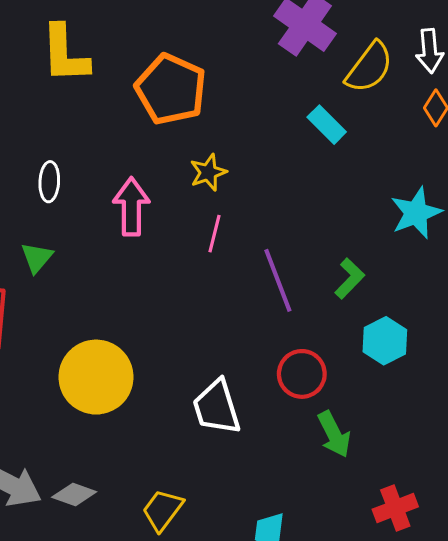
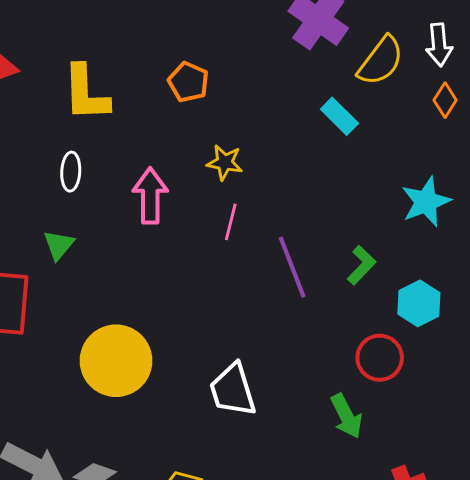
yellow L-shape: (65, 54) -> (86, 93), moved
orange pentagon: (171, 89) -> (188, 82), size x0.6
yellow star: (208, 172) -> (225, 163), turned 30
cyan hexagon: (385, 341) -> (419, 303), moved
red circle: (302, 374) -> (380, 358), moved

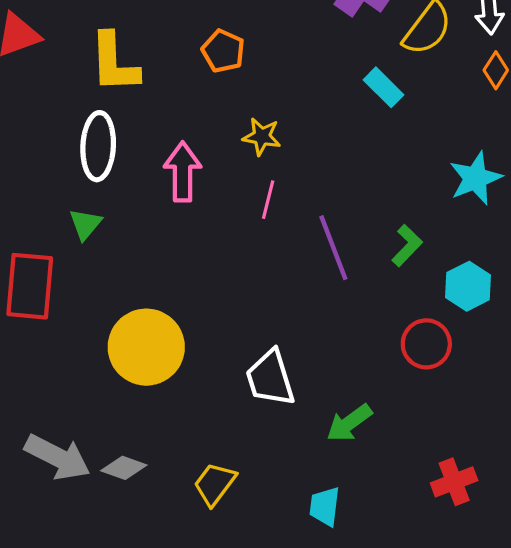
white ellipse: (71, 172) -> (98, 146), size x1.6
green arrow: (346, 416) -> (349, 423), moved, turned 81

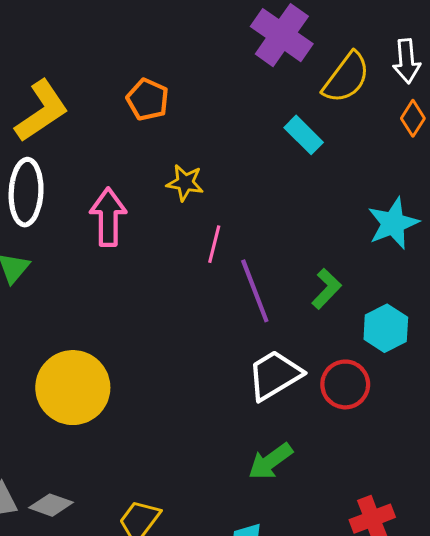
yellow L-shape: (114, 63) -> (42, 111), turned -122
pink line: (268, 200) -> (214, 244), moved
white trapezoid: (270, 378) -> (275, 375), moved, turned 76

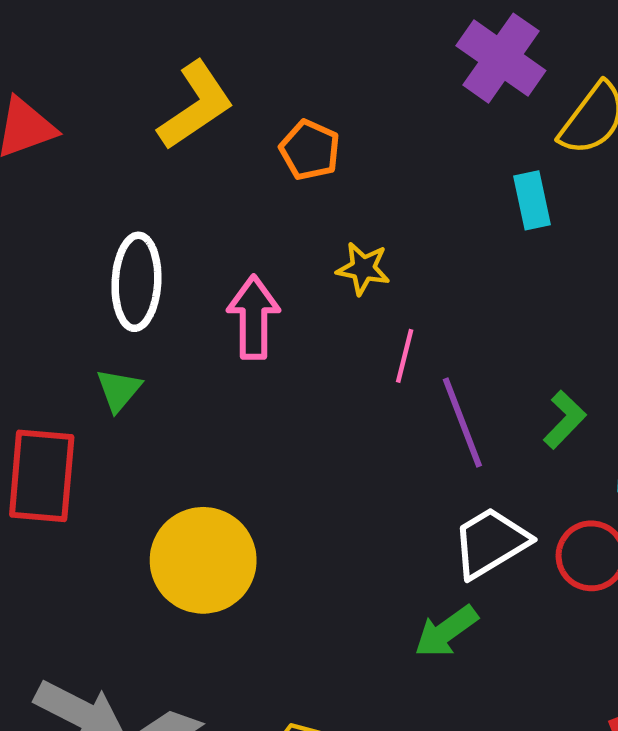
yellow L-shape: (42, 111) -> (196, 105), moved
cyan rectangle: (304, 135) -> (532, 200), turned 33
green arrow: (270, 461) -> (446, 631), moved

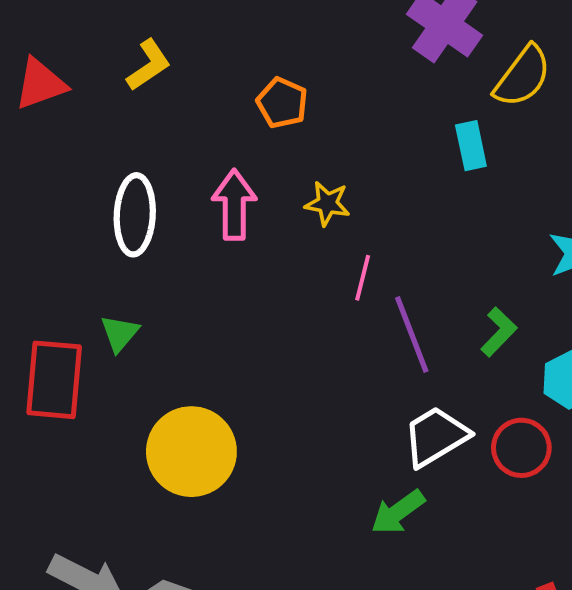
yellow L-shape: (196, 105) -> (149, 65), moved, size x0.7
pink arrow: (254, 317) -> (234, 205), moved
green triangle: (119, 390) -> (120, 333), moved

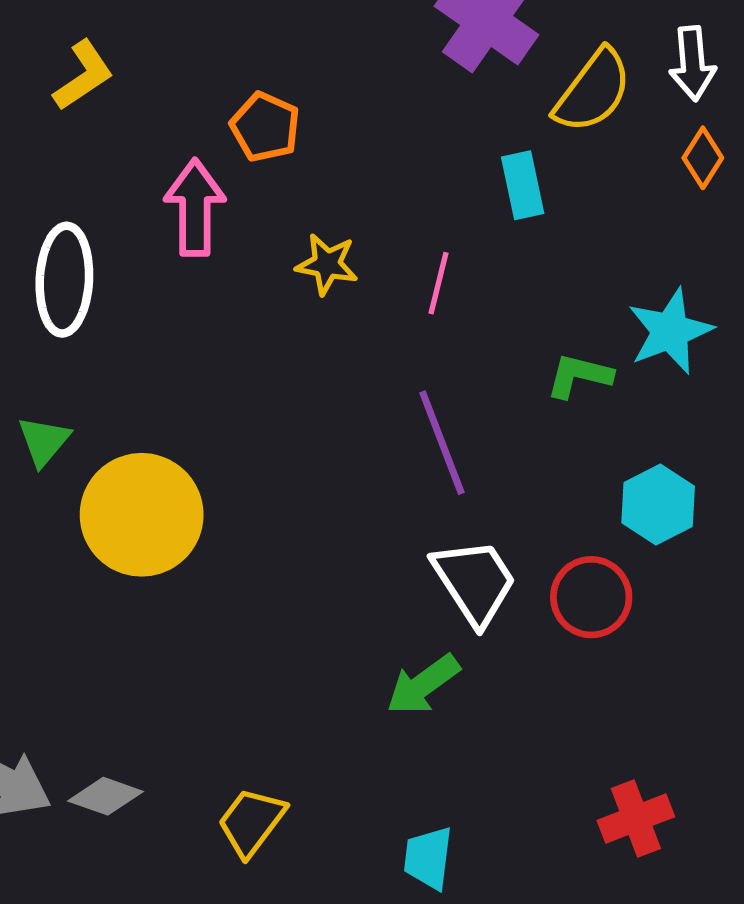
pink arrow: (234, 205) -> (195, 208), moved
pink line: (363, 278) -> (438, 283), moved
green L-shape: (499, 332) -> (579, 376), moved, turned -120
white trapezoid: (436, 436) -> (475, 582), turned 88
yellow circle: (191, 452) -> (142, 515), moved

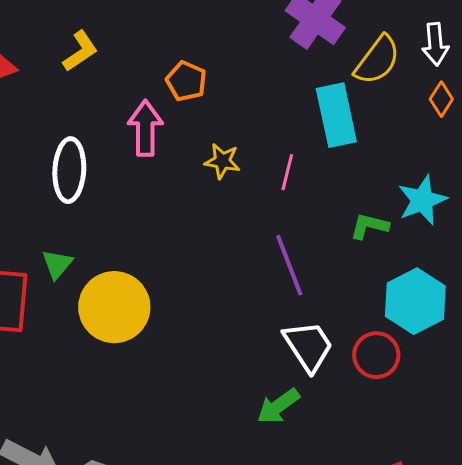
cyan rectangle: (523, 185) -> (336, 115), size x1.6
cyan hexagon: (658, 504) -> (415, 301), size x1.4

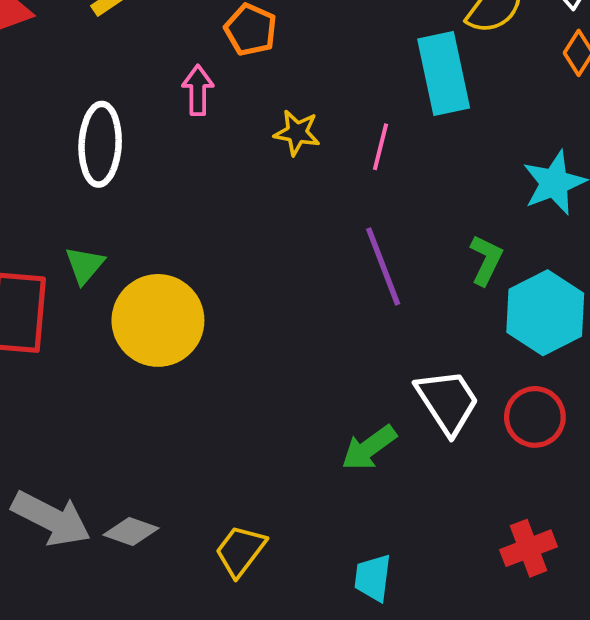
pink arrow: (145, 128) -> (198, 90), size x0.7
green L-shape: (369, 226) -> (486, 260), moved, turned 102
white trapezoid: (308, 346) -> (447, 402), moved
red circle: (376, 355) -> (535, 417), moved

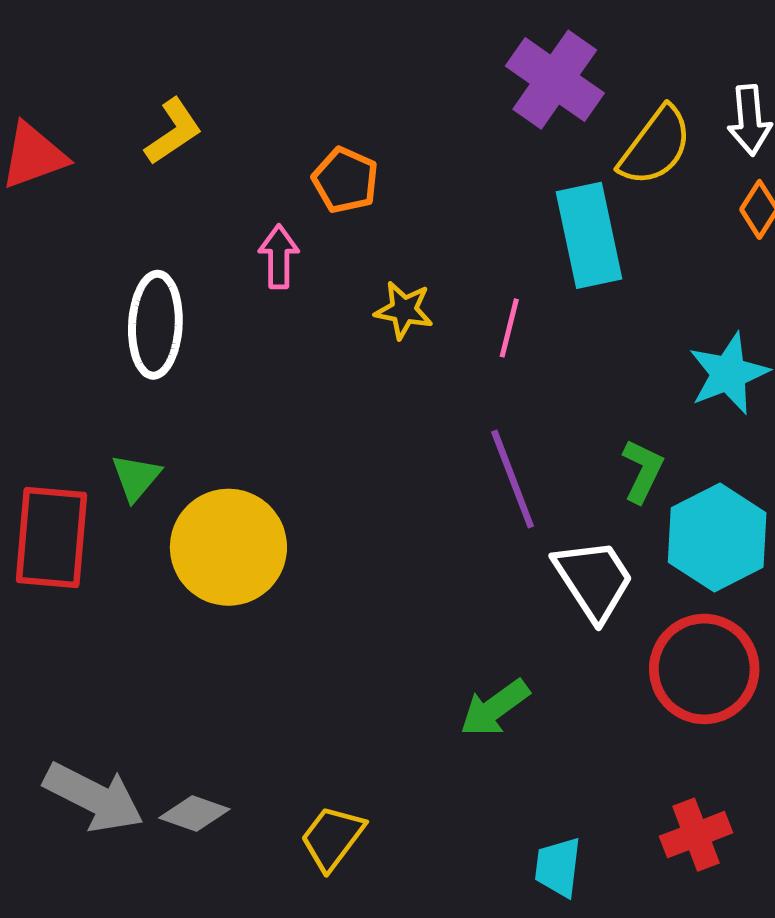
white trapezoid: (447, 402) -> (594, 580), moved
red circle: (535, 417) -> (704, 669), size x1.4
cyan trapezoid: (373, 578) -> (558, 867), moved

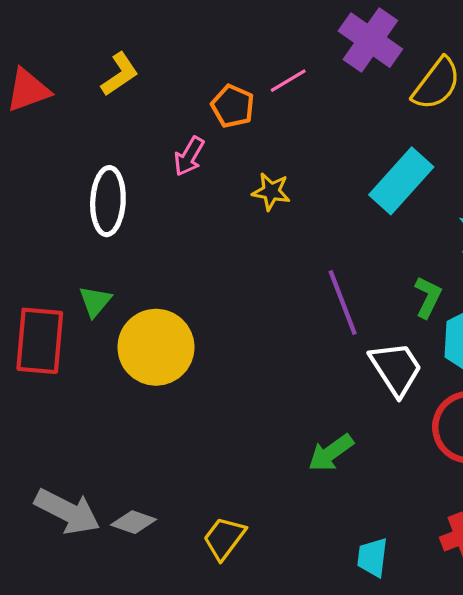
cyan rectangle: (589, 235) -> (401, 181), moved, turned 54
pink arrow: (279, 257) -> (189, 156), turned -150
pink line: (509, 328) -> (288, 81), moved, turned 45

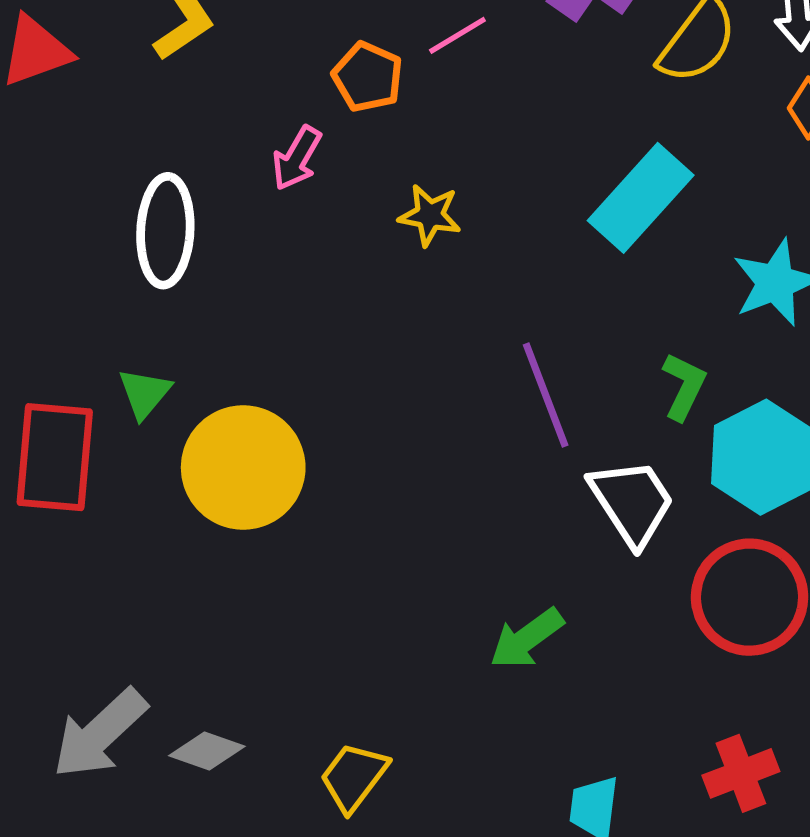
gray arrow: (67, 511) -> (100, 734), turned 110

